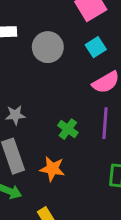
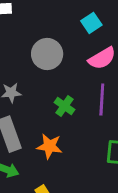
gray circle: (48, 47) -> (47, 54), moved

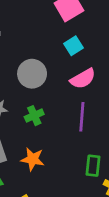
green cross: (65, 106) -> (34, 116), moved, turned 30

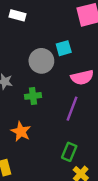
cyan square: (74, 46) -> (64, 48), moved

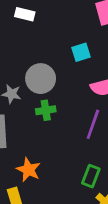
gray circle: (41, 61) -> (41, 79), moved
orange star: (21, 132) -> (29, 170), moved

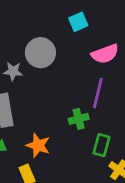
green cross: (46, 110) -> (79, 119), moved

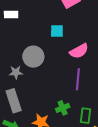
cyan square: (78, 22) -> (57, 31), turned 32
green cross: (79, 119) -> (63, 108), moved

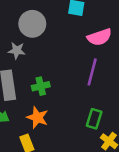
gray circle: (33, 57) -> (32, 24), moved
green cross: (63, 108) -> (41, 86), moved

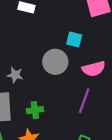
gray circle: (32, 24) -> (55, 62), moved

